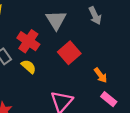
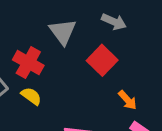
gray arrow: (95, 16) -> (114, 22), turned -36
red square: (69, 53) -> (102, 60), moved

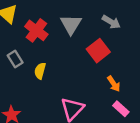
red cross: (28, 63) -> (36, 30), moved
yellow semicircle: (31, 96) -> (40, 71), turned -119

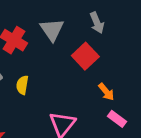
gray arrow: (111, 22) -> (97, 23), turned 42

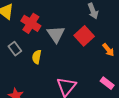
gray triangle: (52, 30) -> (56, 34), moved
orange arrow: (106, 92) -> (108, 50), moved

